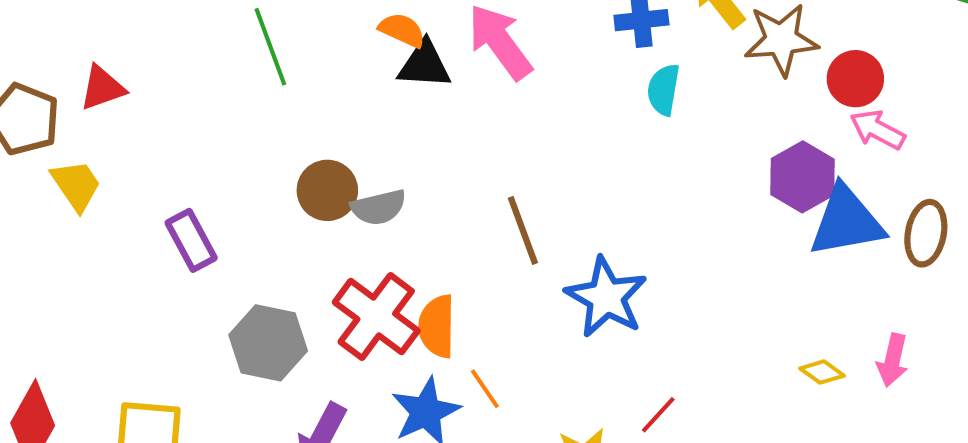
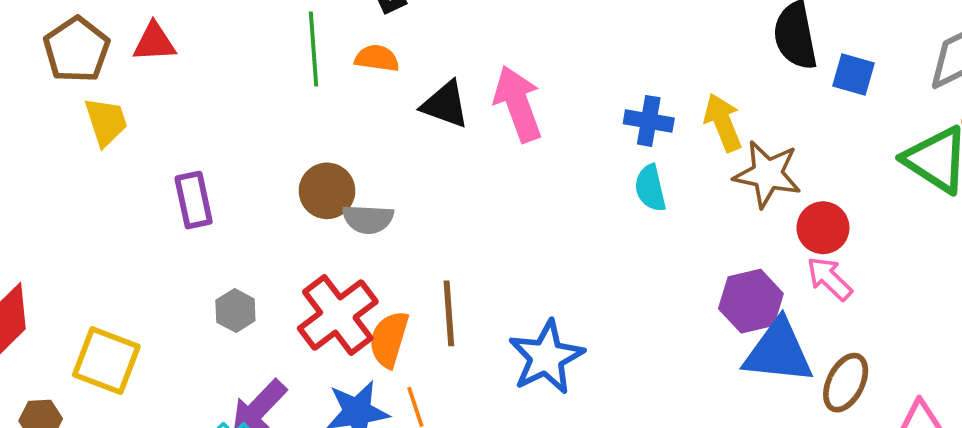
orange semicircle: (402, 30) -> (377, 58), moved, turned -33
cyan semicircle: (663, 90) -> (650, 188), turned -39
brown line: (523, 230) -> (449, 313), moved
gray hexagon: (268, 343) -> (235, 311), size x0.6

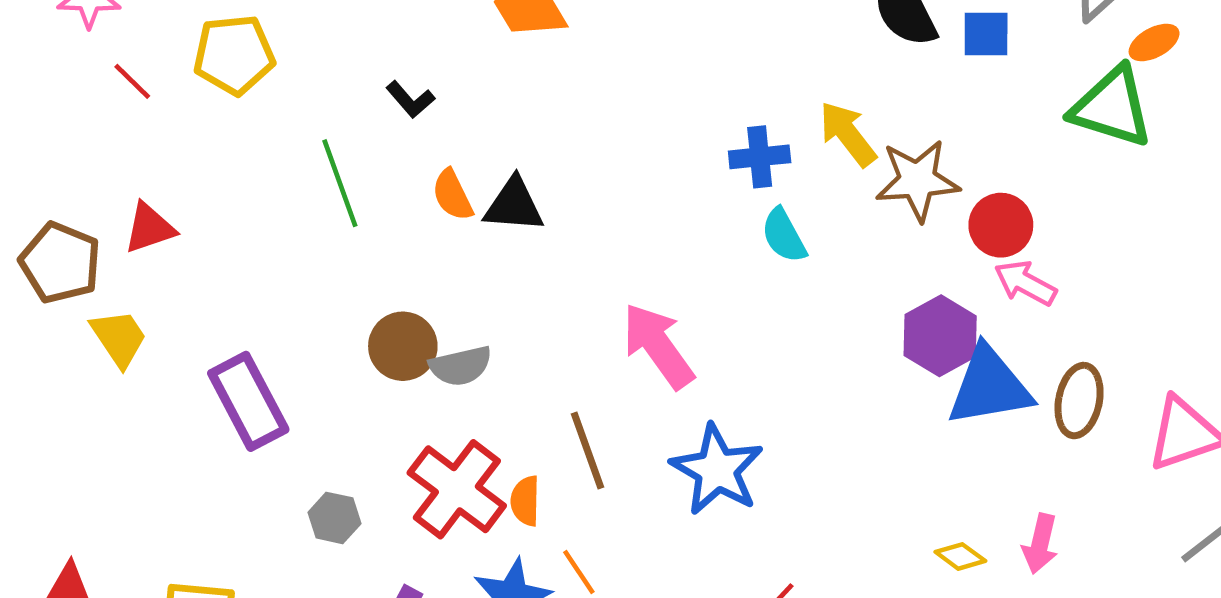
orange semicircle: (377, 58) -> (452, 195), moved, turned -108
pink arrow: (518, 104) -> (658, 346), moved
purple rectangle: (194, 200) -> (248, 401), size x1.4
orange semicircle: (389, 339) -> (525, 501), size x0.7

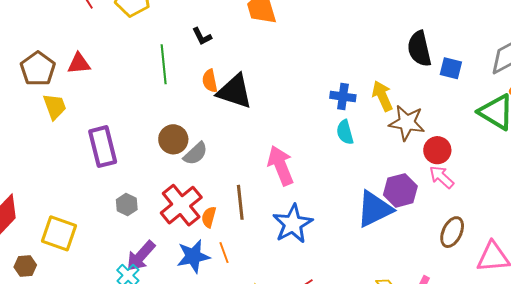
black triangle: (514, 205) -> (235, 91), size x1.4
gray semicircle: (461, 366) -> (196, 154), turned -44
blue triangle: (989, 386) -> (375, 209), moved, turned -30

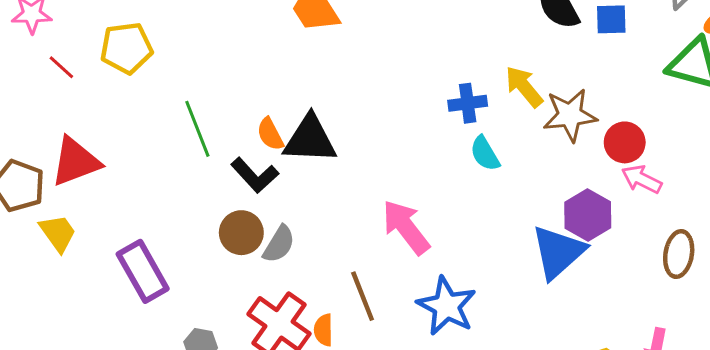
black L-shape: (202, 36) -> (255, 175), moved, size x1.5
red triangle: (79, 63) -> (75, 162), size x1.5

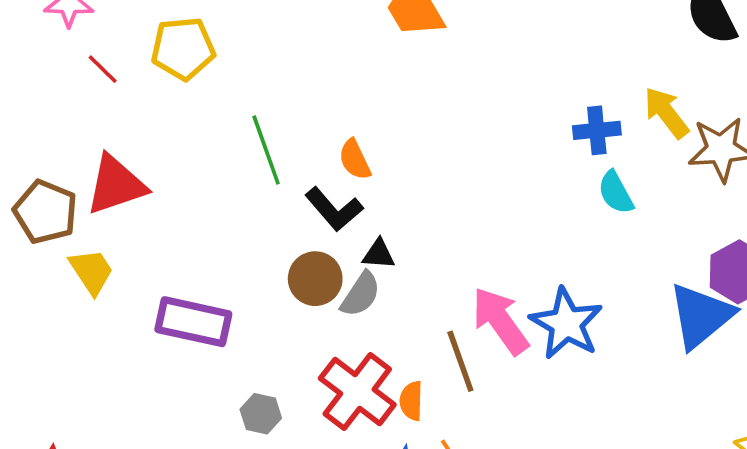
black triangle: (310, 139) -> (379, 254), moved, size x0.5
pink arrow: (406, 227) -> (500, 321), moved
purple rectangle: (143, 271) -> (193, 322), turned -50
blue star: (447, 306) -> (566, 323), moved

